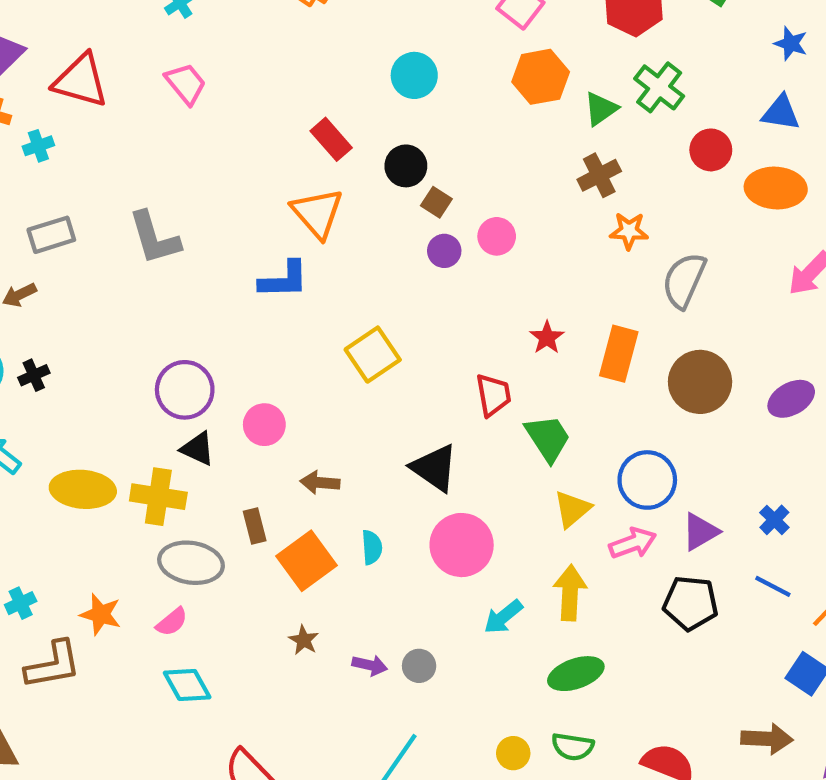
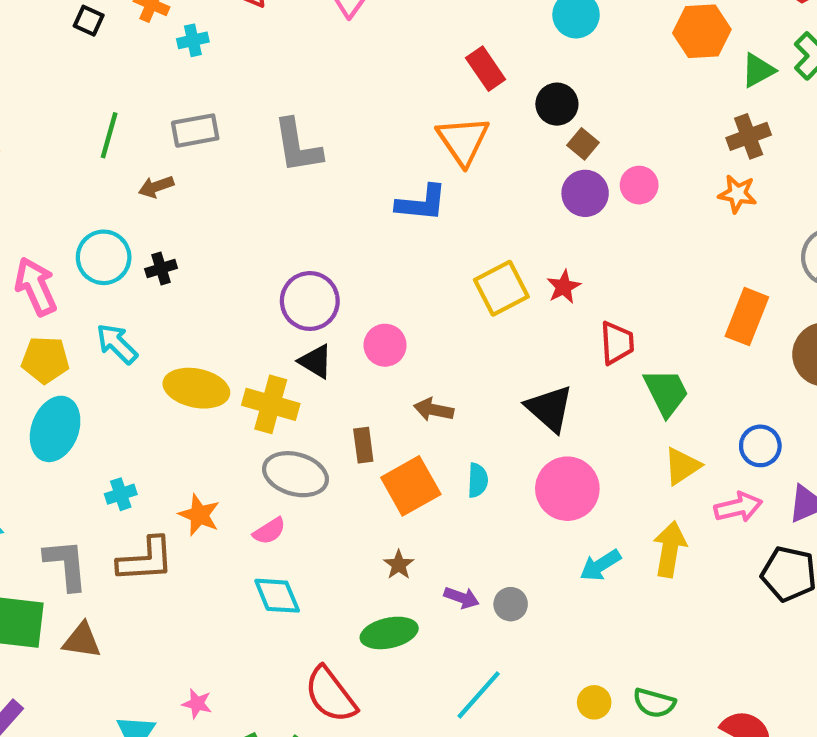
orange star: (629, 231) -> (737, 194), moved
purple circle: (444, 251) -> (585, 193), size x1.4
red star: (547, 338) -> (564, 287), moved
blue circle: (647, 480) -> (760, 446), size x0.7
green ellipse: (576, 674) -> (389, 633), moved

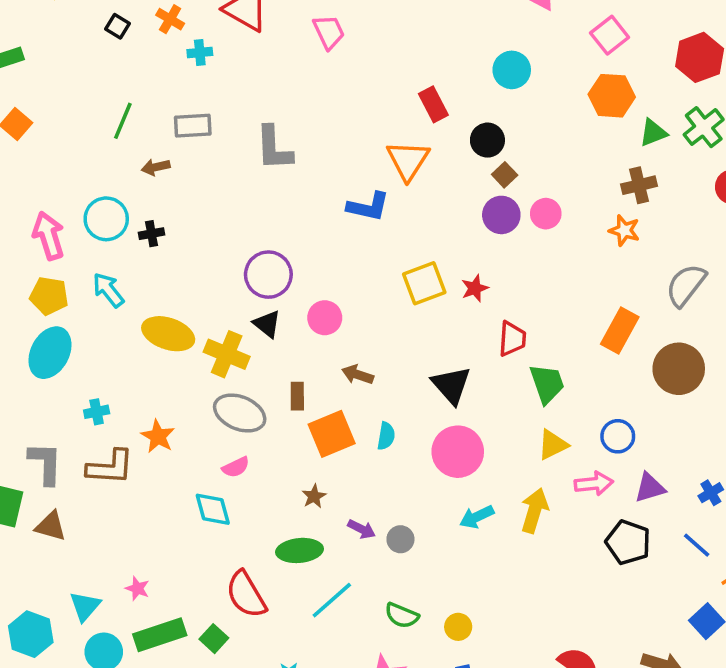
pink semicircle: (269, 531) -> (236, 467), moved
cyan line: (479, 695) -> (332, 600), moved
green semicircle: (654, 703) -> (402, 616), moved

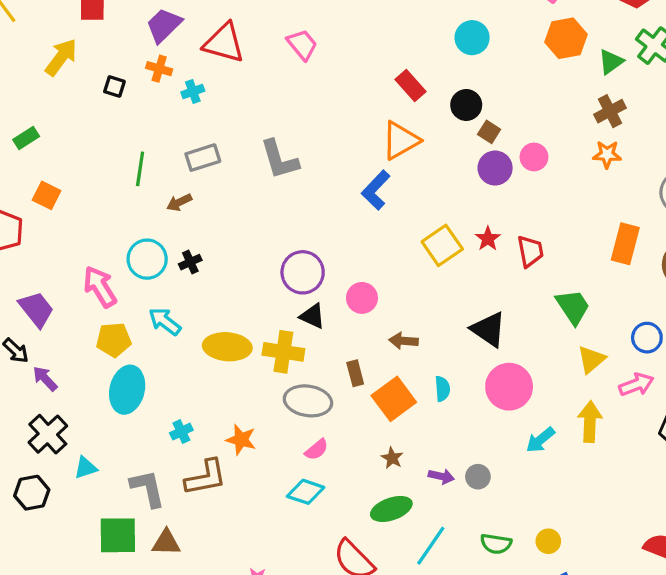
orange triangle: (408, 160) -> (401, 140), turned 42
blue L-shape: (368, 207) -> (376, 190), turned 135
red trapezoid: (512, 339) -> (530, 251), moved
cyan diamond: (213, 509) -> (306, 492), turned -42

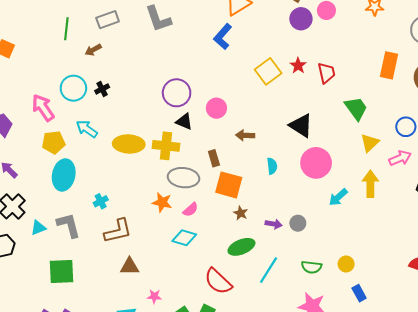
orange square: (394, 399) -> (229, 185), moved, turned -36
orange star: (241, 440) -> (162, 202), moved
gray L-shape: (148, 488) -> (69, 225), moved
brown triangle: (166, 543) -> (130, 267), moved

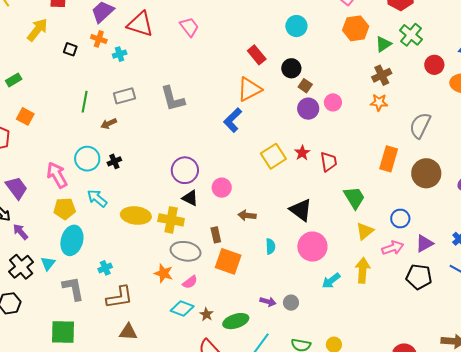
brown star: (241, 213) -> (206, 314), moved
cyan triangle: (38, 228) -> (48, 264), moved, turned -35

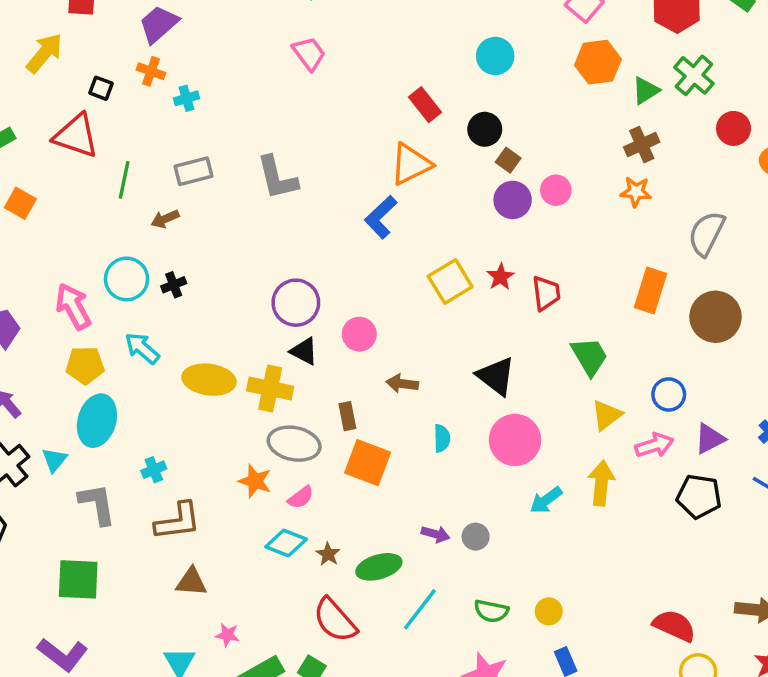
red triangle: (140, 24) -> (76, 136), moved

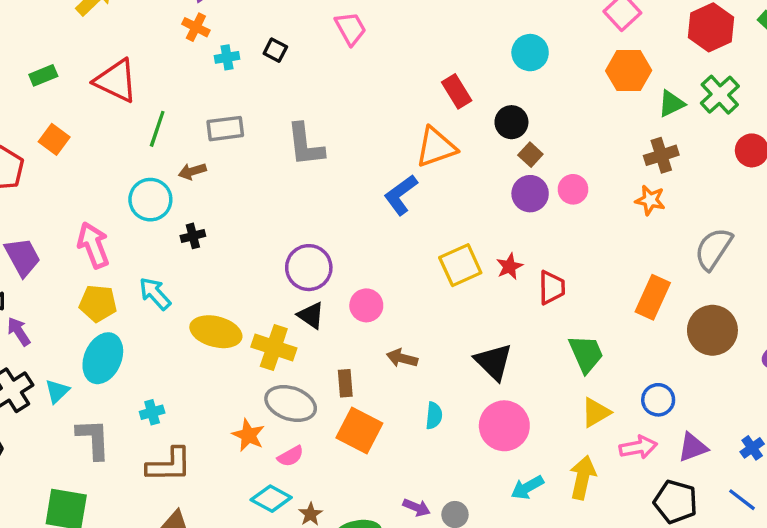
black square: (101, 88) -> (275, 50), moved
cyan circle: (127, 279) -> (150, 200), moved

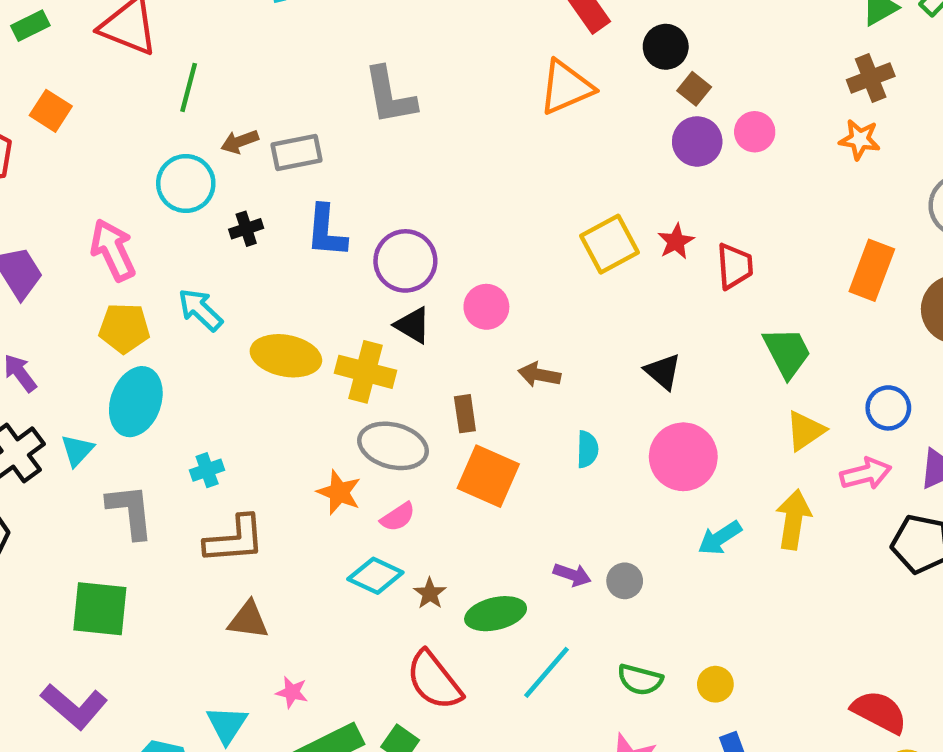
gray rectangle: (225, 129) -> (297, 152), moved
blue L-shape: (401, 195) -> (326, 231), moved, turned -45
black triangle: (493, 362) -> (663, 372), size x0.7

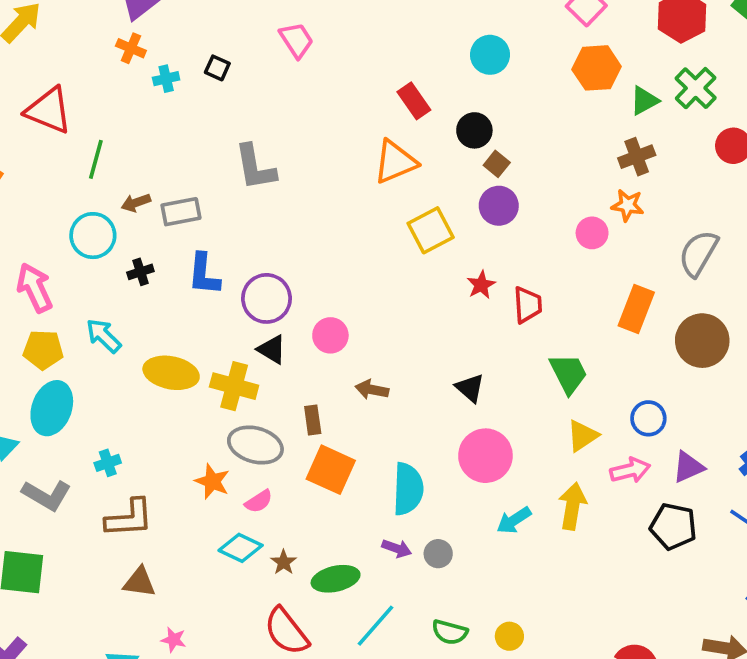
pink circle: (755, 132) -> (592, 233), moved
yellow square: (609, 244) -> (431, 230), moved
cyan semicircle: (587, 449) -> (408, 489), moved, size x1.8
gray L-shape: (130, 511) -> (47, 495), turned 126

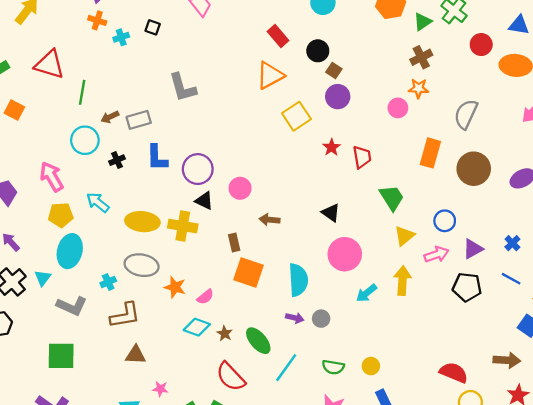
gray ellipse: (255, 445) -> (142, 265), moved
green ellipse: (336, 579) -> (258, 341), turned 68

